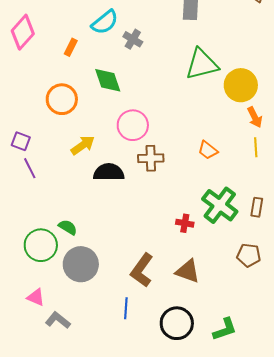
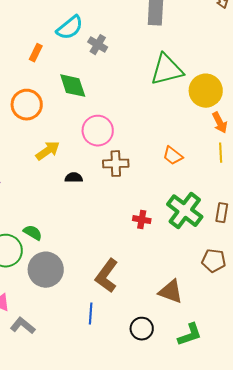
black semicircle: (109, 172) -> (74, 178), size x0.6
red cross: (185, 223) -> (142, 220), moved
brown triangle: (188, 271) -> (171, 292), moved
black circle: (177, 323) -> (142, 329), size x0.7

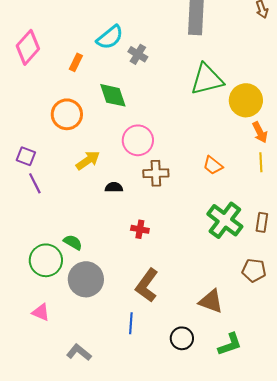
red cross: (142, 220) -> (140, 229), moved
gray L-shape: (23, 326) -> (79, 352), moved

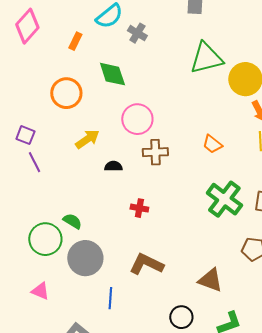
brown L-shape: (147, 285) -> (146, 264), turned 80
blue line: (131, 323) -> (110, 298), moved

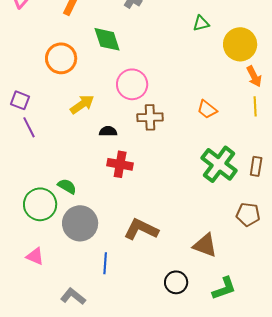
green triangle: (206, 58) -> (201, 23), size x0.5
red cross: (139, 208) -> (120, 164), moved, size x1.4

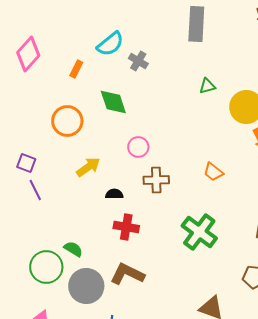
pink circle: (132, 84) -> (138, 147), size x0.7
green cross: (219, 164) -> (199, 232), moved
brown L-shape: (141, 229) -> (127, 274), moved

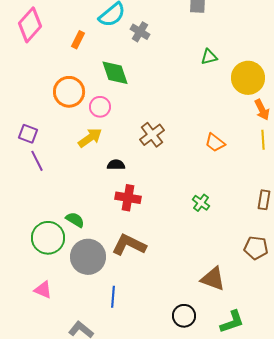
pink circle: (138, 147) -> (100, 107), moved
brown cross: (156, 180) -> (152, 135), moved, turned -35
green cross: (199, 232) -> (201, 203), size x0.5

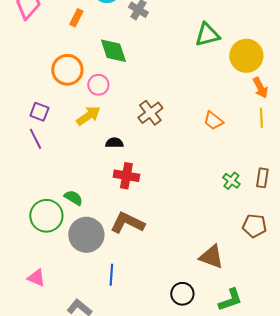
green triangle: (209, 57) -> (207, 35), size x1.5
purple square: (28, 134) -> (39, 112), moved
green cross: (201, 203) -> (231, 181), moved
pink triangle: (43, 290) -> (36, 278), moved

